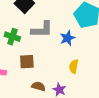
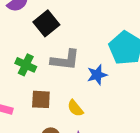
yellow semicircle: (74, 66) -> (75, 108), moved, turned -56

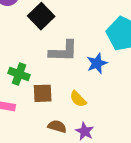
green cross: (26, 65) -> (19, 74), moved

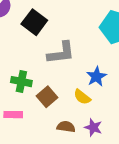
blue star: (97, 63) -> (96, 77), moved
brown square: (43, 93) -> (47, 97), turned -30

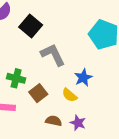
gray L-shape: (61, 53) -> (53, 55), turned -112

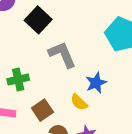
green cross: (16, 78) -> (18, 80), turned -30
brown square: (38, 93) -> (42, 110), moved

